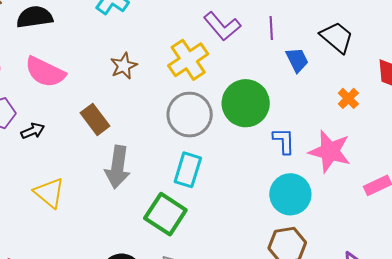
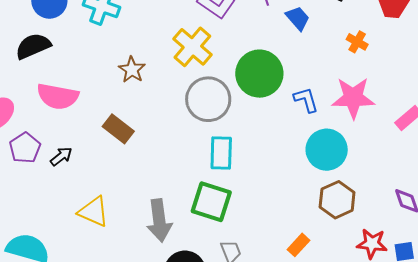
gray arrow: (118, 167) -> (159, 220), moved

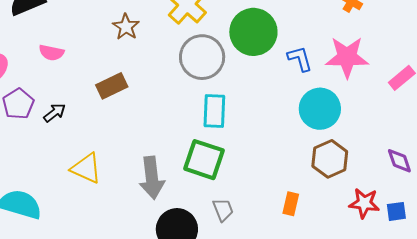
pink semicircle: (58, 96) -> (51, 53), size x0.6
brown rectangle: (118, 129) -> (112, 86), turned -64
orange rectangle: (298, 245) -> (291, 204), turned -30

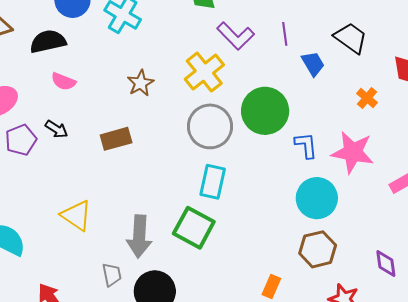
pink semicircle: (51, 53) -> (63, 81), moved
black arrow: (55, 113) -> (57, 129), moved, turned 60
gray trapezoid: (223, 210) -> (112, 275), moved

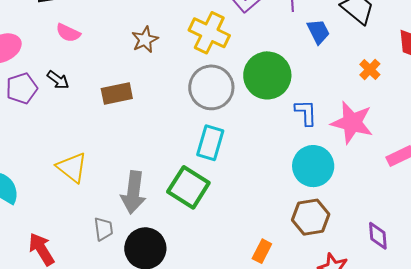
yellow cross: (204, 72) -> (209, 33), turned -30

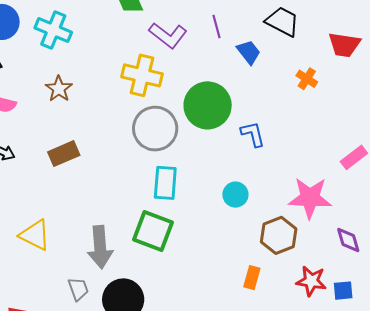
brown star: (145, 40) -> (59, 89), moved
pink star: (352, 123) -> (310, 198), moved
cyan circle: (313, 166) -> (235, 195), moved, size x0.6
orange rectangle: (262, 251) -> (252, 278), moved

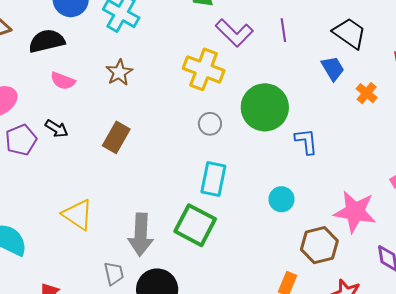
blue trapezoid: (249, 52) -> (333, 69), moved
gray circle: (155, 129) -> (210, 124), size x0.5
brown rectangle: (64, 154) -> (116, 137), turned -44

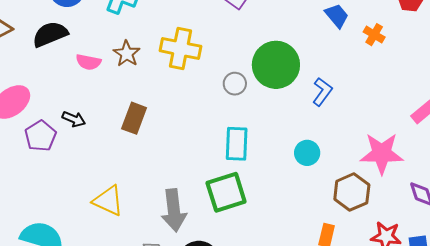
yellow cross: (204, 69) -> (180, 49), moved
pink semicircle: (63, 81) -> (88, 62), moved
gray circle: (210, 124) -> (235, 84), moved
blue L-shape: (306, 141) -> (322, 92), turned 52
green square: (195, 225) -> (226, 192), turned -36

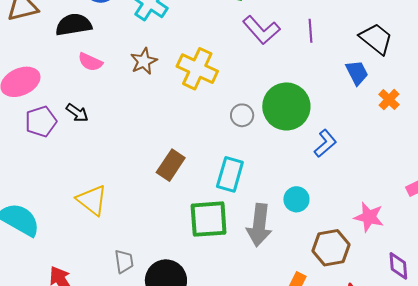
pink semicircle: (88, 62) -> (90, 62), moved
brown rectangle: (134, 118) -> (171, 165), moved
pink star: (382, 153) -> (369, 217), size x0.7
gray arrow: (174, 210) -> (259, 225), moved

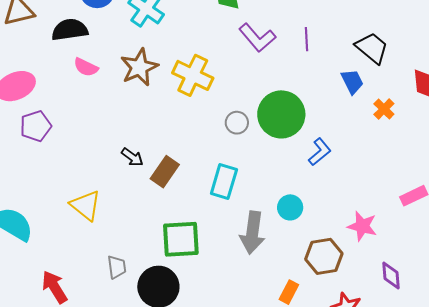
brown star: (144, 61) -> (139, 67), size x1.4
black arrow: (77, 113) -> (132, 157), moved
green square: (209, 219) -> (181, 239), moved

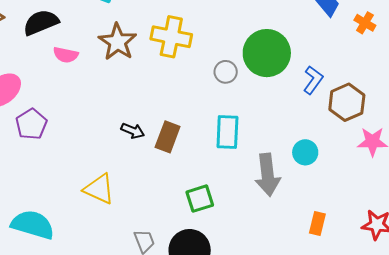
cyan circle: (290, 207) -> (305, 152), moved
green square: (181, 239) -> (200, 199), size x0.7
brown hexagon: (324, 256) -> (347, 102), moved

